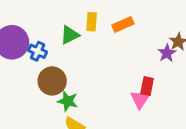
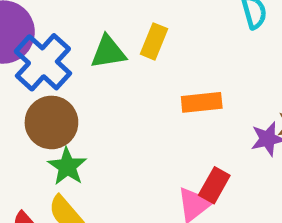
orange rectangle: (123, 24) -> (202, 102), moved
blue cross: (38, 51) -> (43, 62), size x1.6

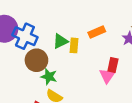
yellow rectangle: (154, 41) -> (74, 45), moved
green triangle: (108, 52) -> (60, 41), moved

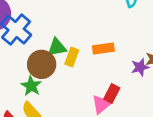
brown circle: (36, 60) -> (42, 64), moved

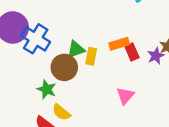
green star: (31, 86) -> (47, 89), moved
red rectangle: (112, 93) -> (132, 52), moved, turned -42

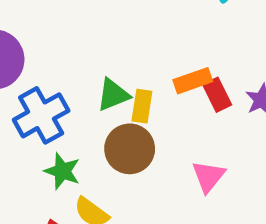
blue cross: (36, 39) -> (41, 115), moved, turned 32
brown circle: (64, 67) -> (130, 149), moved

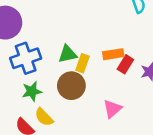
red rectangle: (217, 95) -> (125, 64), turned 48
green star: (62, 171) -> (32, 91), turned 30

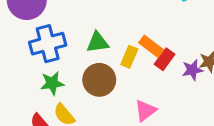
orange rectangle: (113, 54) -> (151, 46), turned 42
yellow rectangle: (82, 63) -> (129, 57), moved

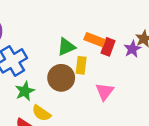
green triangle: (97, 42) -> (66, 47), moved
yellow rectangle: (129, 57) -> (81, 65), moved

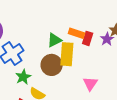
yellow rectangle: (81, 65) -> (67, 54), size x1.6
pink triangle: (105, 92) -> (90, 84), moved

